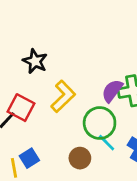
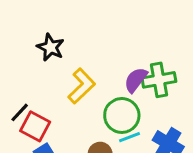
red square: (21, 108) -> (35, 126), moved
cyan line: (107, 143) -> (130, 137), turned -66

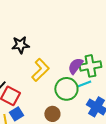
black star: (51, 47) -> (20, 45), turned -30
cyan line: (130, 137) -> (84, 84), moved

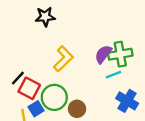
black star: (20, 45) -> (45, 17), moved
green circle: (66, 89) -> (54, 97), moved

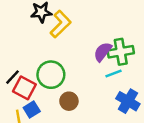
yellow L-shape: (63, 59) -> (61, 24), moved
green circle: (54, 97) -> (51, 75), moved
brown circle: (77, 109) -> (69, 101), moved

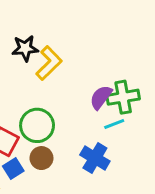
brown circle: (69, 101) -> (41, 158), moved
blue cross: (128, 101) -> (95, 158), moved

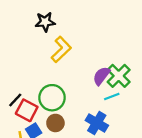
black star: (25, 48) -> (45, 22), moved
green cross: (123, 97) -> (119, 76), turned -35

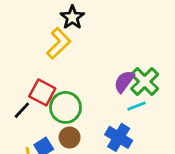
black star: (45, 22) -> (72, 17), moved, turned -30
yellow L-shape: (61, 49) -> (59, 43), moved
red square: (27, 110) -> (42, 92), moved

